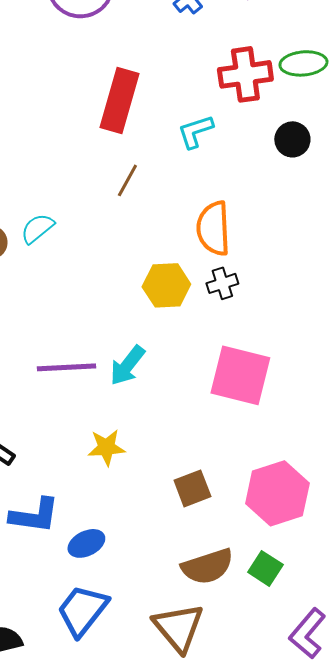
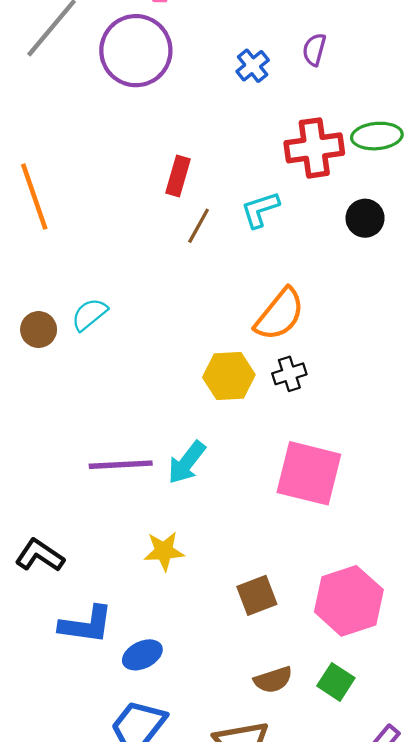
red rectangle: (119, 100) -> (178, 176), size x0.6
brown line: (127, 180) -> (199, 226), moved
orange semicircle: (213, 228) -> (280, 314), turned -138
brown semicircle: (207, 566) -> (273, 680), size x0.7

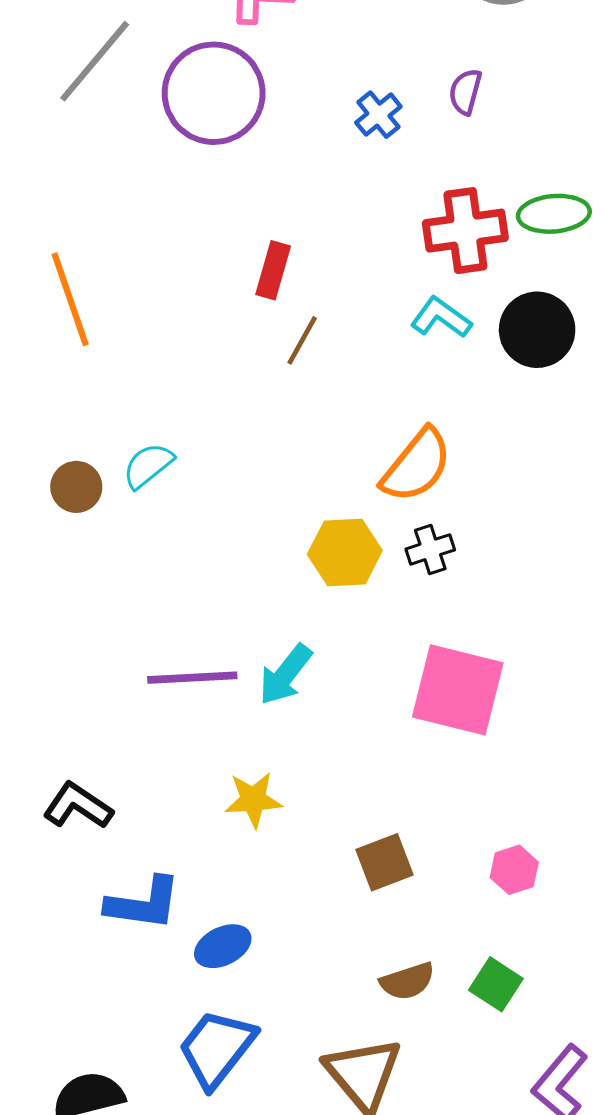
cyan L-shape: (260, 210) -> (441, 318), moved, turned 54
black circle: (365, 218) -> (537, 330), size x1.4
pink hexagon: (349, 601) -> (514, 870), size x0.5

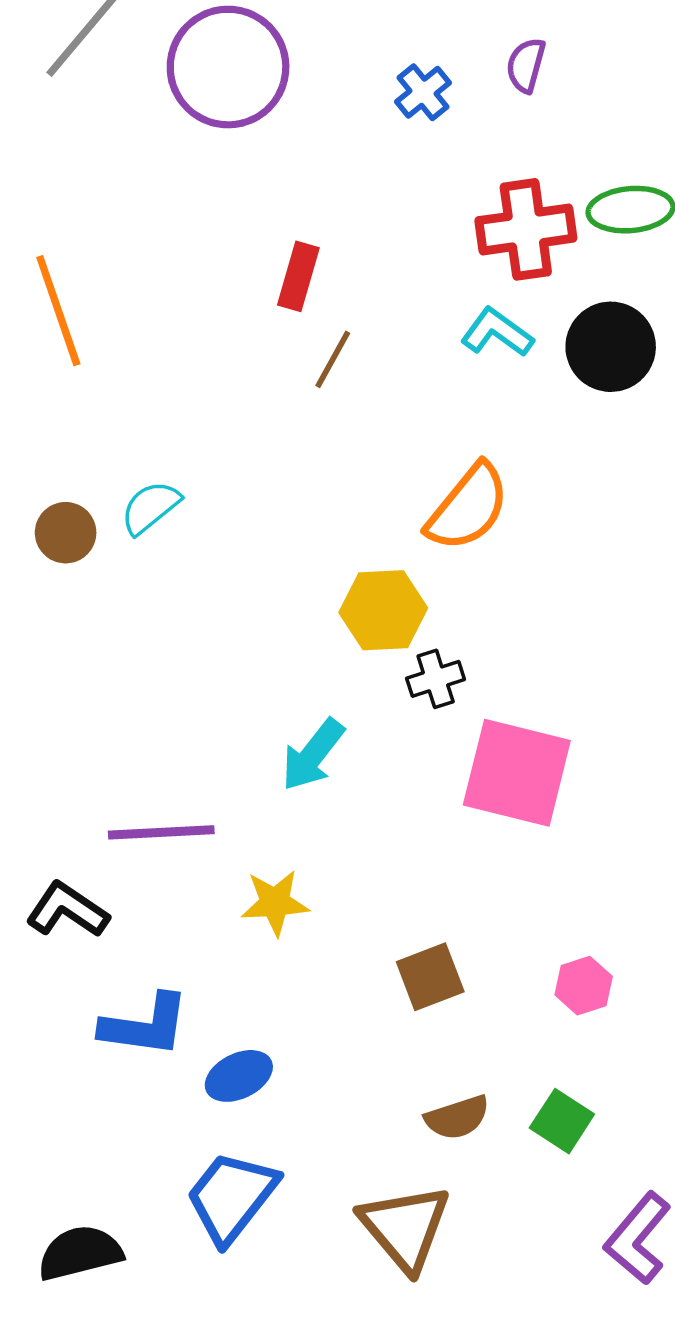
black cross: (430, 549) -> (436, 679), moved
purple line: (192, 678) -> (161, 832), moved

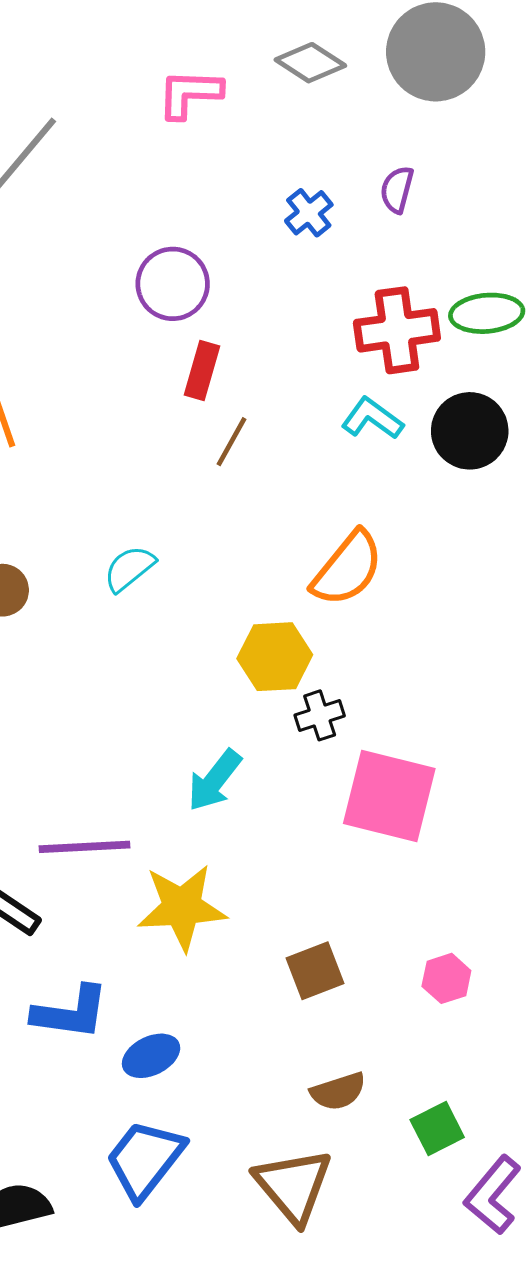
purple circle: (228, 67) -> (173, 284), moved, size x0.7
cyan semicircle: (150, 507) -> (129, 569), moved
yellow star: (275, 903) -> (182, 907), size x1.5
green square: (562, 1121) -> (437, 1128), moved, turned 30

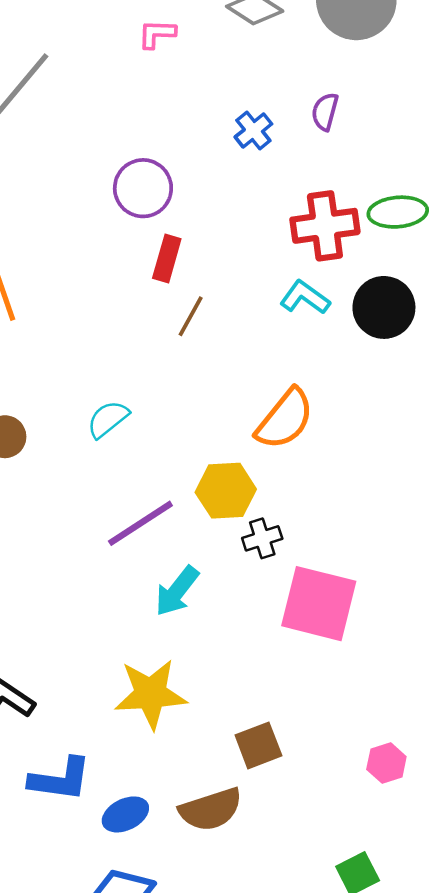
pink L-shape: (190, 94) -> (157, 34), size x0.7
purple line: (84, 847) -> (140, 523), moved, turned -30
pink hexagon: (446, 978) -> (386, 763), moved
brown semicircle: (338, 1091) -> (211, 809), moved, size x1.4

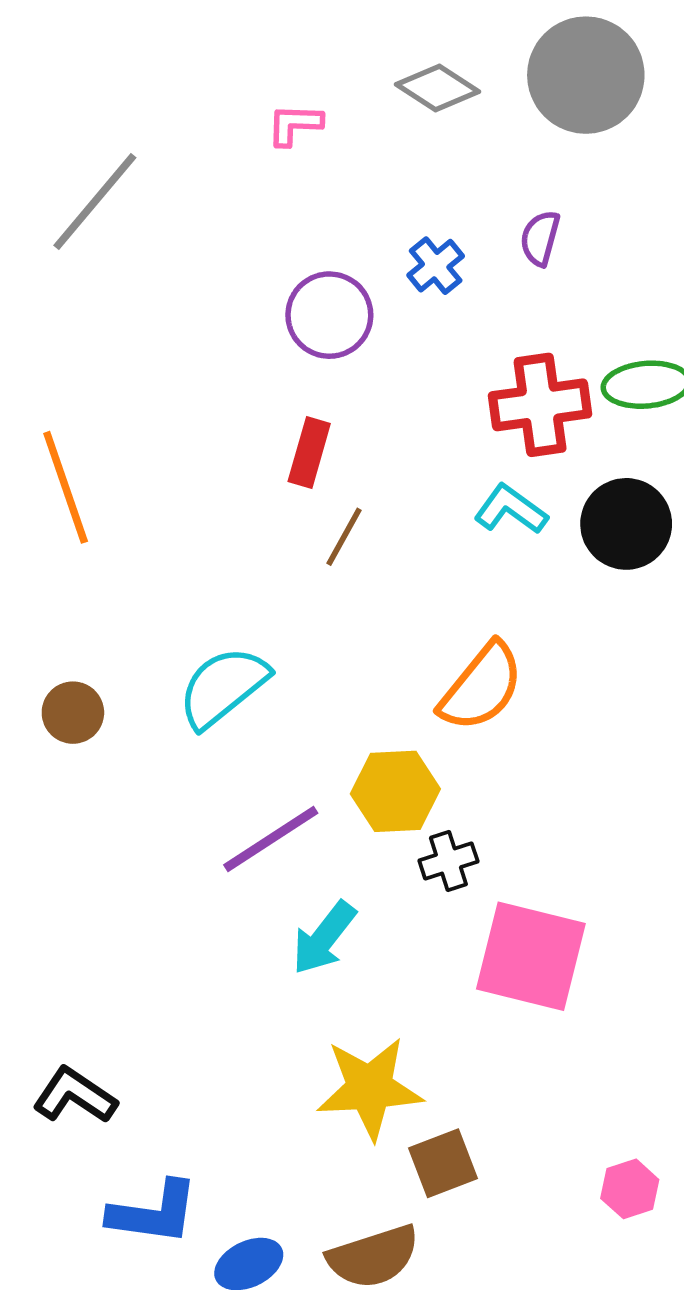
purple circle: (143, 188) -> (329, 315), moved
cyan semicircle: (108, 419) -> (223, 687), size x1.5
yellow star: (151, 694) -> (370, 1088), moved

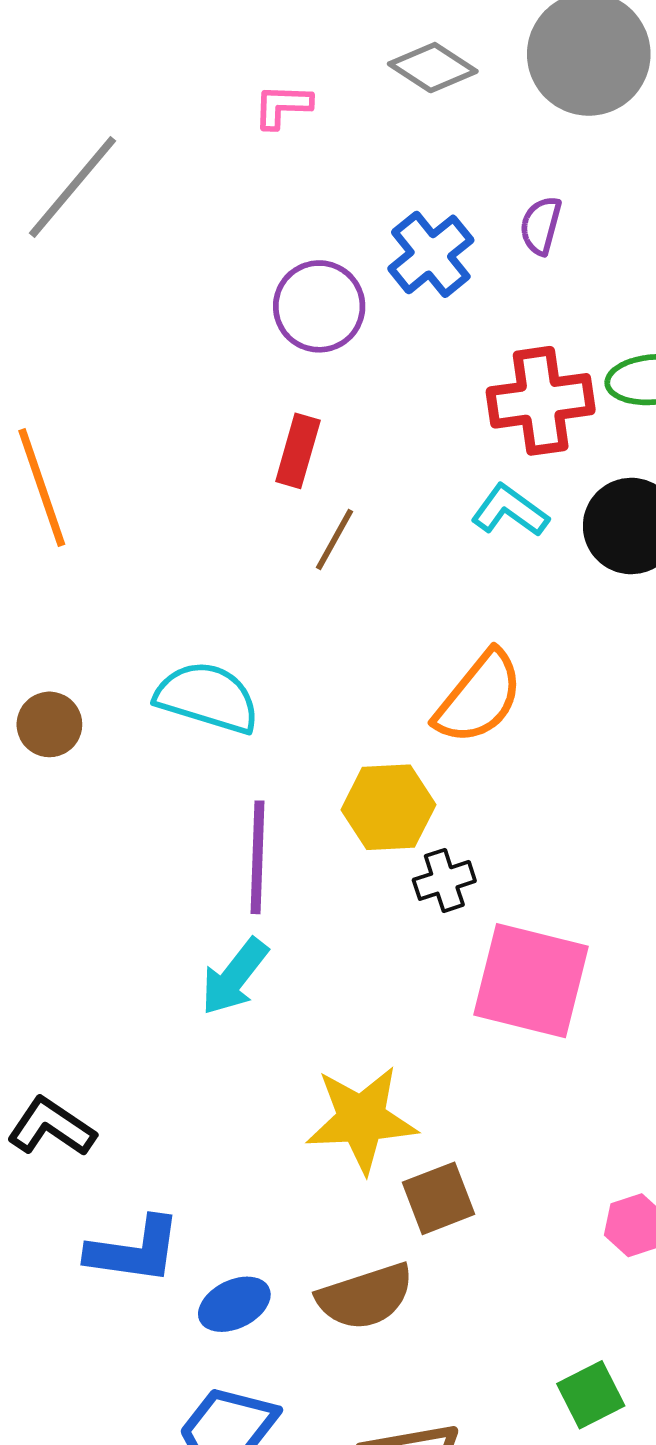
blue cross: (436, 266) -> (431, 254), size x1.4
cyan semicircle: (223, 687) -> (207, 697), turned 56
purple line: (271, 839) -> (257, 857), turned -55
cyan arrow: (324, 938) -> (234, 977), moved

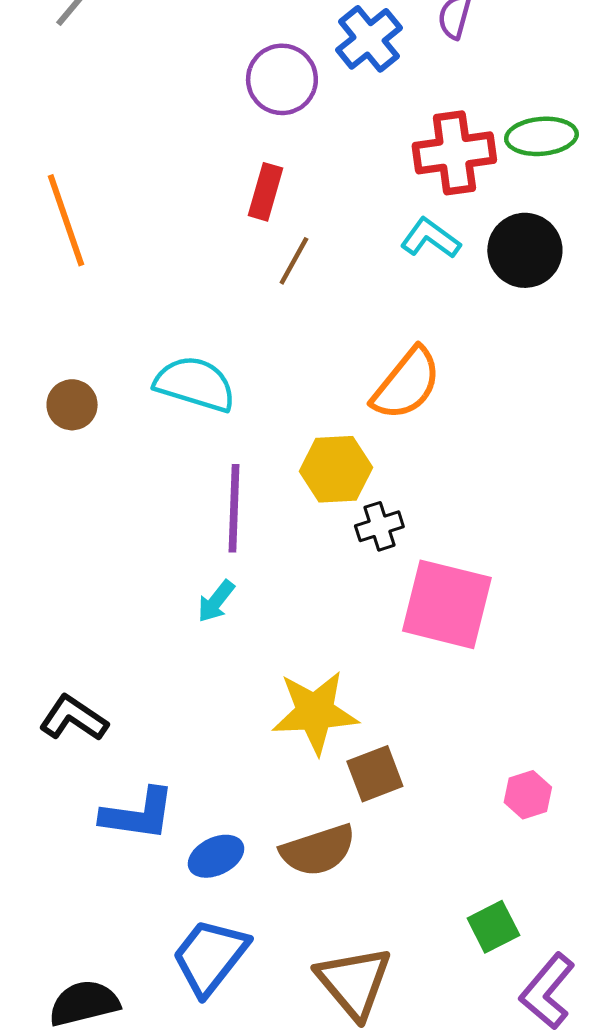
cyan arrow: (234, 977) -> (216, 601), size x0.7

